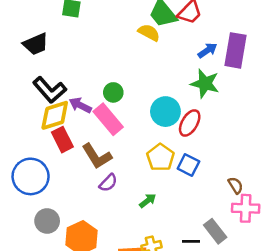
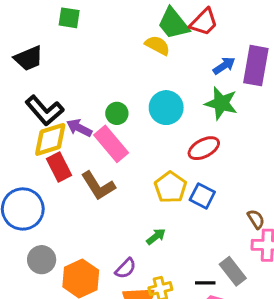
cyan circle: (165, 112) -> (166, 108), moved
red ellipse: (190, 123) -> (204, 148), turned 32
purple semicircle: (108, 183) -> (126, 268), moved

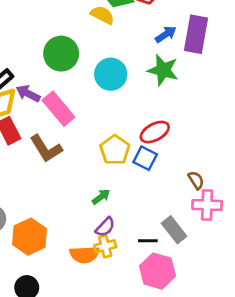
green circle: (117, 113) -> (61, 54), moved, size x1.6
red ellipse: (204, 148) -> (155, 132), moved
purple semicircle: (126, 268) -> (105, 227), moved

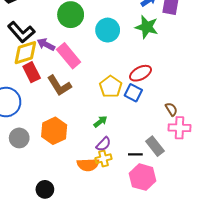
orange hexagon: (29, 237) -> (54, 131), moved

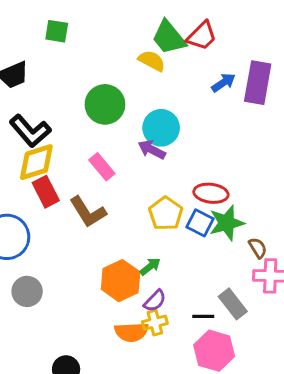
green star: (147, 27) -> (227, 223), moved, turned -30
purple arrow: (46, 44) -> (152, 150), moved
pink rectangle: (69, 56) -> (102, 167), size x0.7
red ellipse: (140, 73) -> (211, 193), turned 35
orange hexagon: (54, 131) -> (121, 281), moved

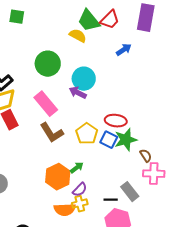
purple rectangle: (258, 83) -> (146, 18), moved
pink rectangle: (102, 167) -> (46, 104), size x1.4
brown L-shape: (88, 212) -> (52, 133), moved

